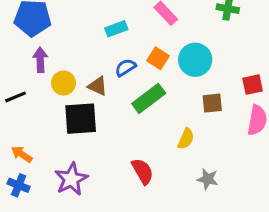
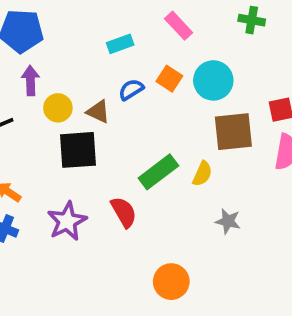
green rectangle: (149, 98) -> (158, 172), moved
brown square: (212, 103) -> (233, 132), size x1.6
red semicircle: (143, 171) -> (124, 212), moved

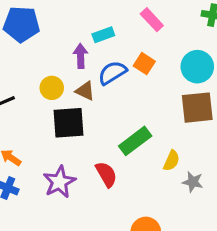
purple arrow: (30, 80) -> (81, 56), moved
cyan circle: (213, 80) -> (197, 67), moved
blue semicircle: (131, 90) -> (112, 73), size x1.4
yellow semicircle: (202, 174) -> (172, 161), moved

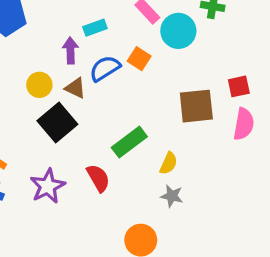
cyan circle: (197, 67) -> (178, 31), moved
black square: (68, 123) -> (57, 122), turned -36
gray star: (193, 182) -> (172, 196), moved

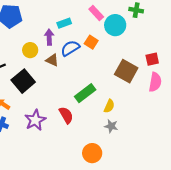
yellow circle: (39, 85) -> (30, 50), moved
brown square: (196, 106) -> (126, 71), turned 35
black square: (57, 122) -> (23, 81), moved

